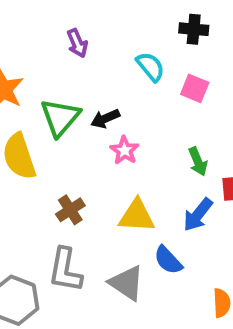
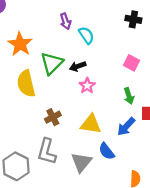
cyan semicircle: (150, 67) -> (86, 35), moved
pink square: (195, 88) -> (131, 63), moved
gray triangle: (127, 283) -> (81, 162), turned 30

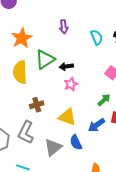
cyan semicircle: (86, 35) -> (97, 37), moved
green arrow: (129, 96) -> (104, 100), turned -128

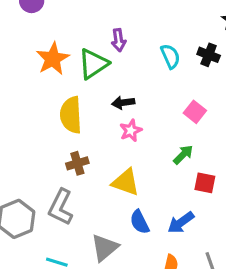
green triangle: (45, 59) -> (93, 64), moved
yellow semicircle: (20, 72) -> (71, 115), moved
blue arrow: (96, 125) -> (181, 223), moved
gray triangle: (53, 147) -> (105, 248), moved

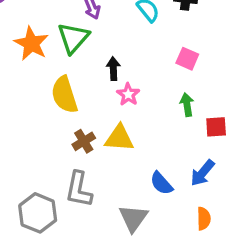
black arrow: (123, 103) -> (113, 69), turned 110
green arrow: (183, 155) -> (187, 105), turned -40
yellow triangle: (126, 182) -> (119, 138), moved

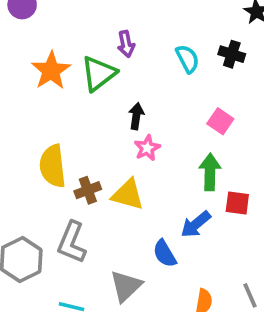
yellow semicircle: (64, 95) -> (53, 166), moved
green arrow: (187, 105) -> (210, 172), size x1.4
blue arrow: (203, 173) -> (196, 224), moved

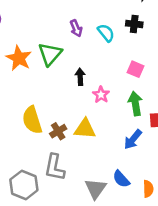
purple arrow: (126, 44) -> (76, 28), moved
pink star: (147, 148) -> (101, 95), moved
blue semicircle: (165, 254) -> (121, 179), moved

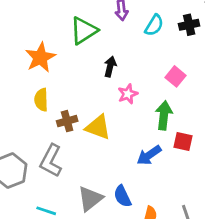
black cross: (134, 24) -> (189, 25), turned -35
cyan semicircle: (106, 33) -> (154, 25), turned 54
orange star: (19, 58) -> (40, 57), moved
yellow semicircle: (32, 120) -> (41, 100), size x0.7

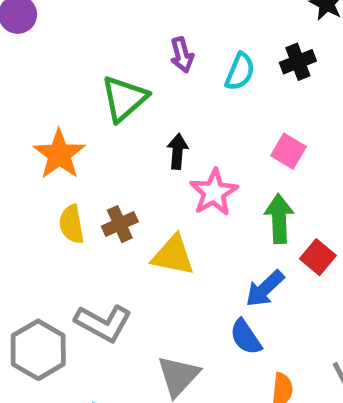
pink star: (128, 94) -> (214, 192), size x1.4
brown cross: (67, 121) -> (120, 224), moved
red square: (183, 141) -> (318, 257), turned 36
gray L-shape: (51, 161) -> (103, 323), turned -80
blue semicircle: (122, 196) -> (246, 337), moved

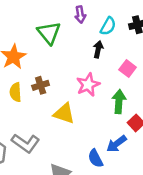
green triangle: (124, 99) -> (49, 33), turned -35
black arrow: (177, 151) -> (98, 49), moved
brown cross: (120, 224) -> (41, 85), moved
blue arrow: (265, 289) -> (117, 144), moved

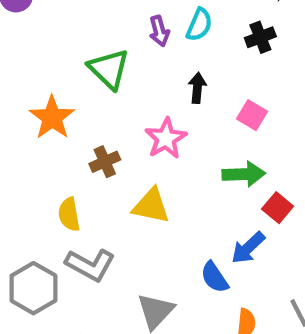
cyan semicircle: (108, 26) -> (199, 25), moved
pink star: (88, 85) -> (166, 138), moved
yellow semicircle: (15, 92) -> (69, 214), moved
green arrow: (119, 102) -> (244, 174), turned 90

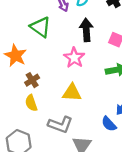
black arrow: (197, 88) -> (86, 30), size x1.5
brown cross: (105, 162) -> (32, 80), moved
gray L-shape: (90, 265) -> (60, 125), moved

